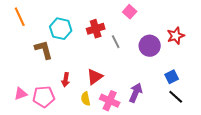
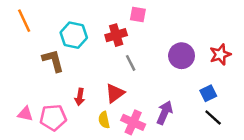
pink square: (130, 12) -> (138, 15), moved, turned -32
red star: (176, 36) -> (220, 54), moved
gray line: (116, 42) -> (131, 63), moved
pink triangle: (21, 94) -> (25, 114), turned 32

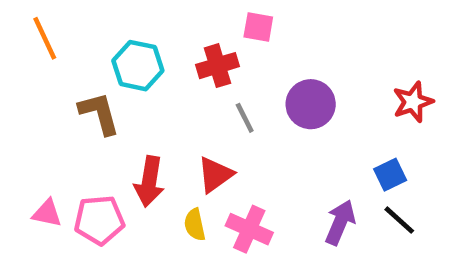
purple circle: (182, 56) -> (311, 104), moved
red arrow: (80, 97) -> (149, 181), size x1.5
purple arrow: (165, 113) -> (340, 222), moved

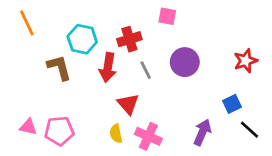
pink square: (258, 27) -> (167, 16), moved
red triangle: (215, 175) -> (128, 104), turned -35
red arrow: (149, 181) -> (108, 67), moved
black line: (399, 220) -> (250, 130), moved

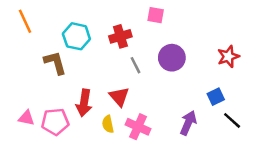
red arrow: (108, 67) -> (84, 103), moved

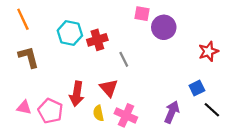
red cross: (120, 36) -> (97, 40), moved
purple circle: (172, 58) -> (164, 27), moved
brown L-shape: (55, 63) -> (29, 57), moved
pink pentagon: (55, 122) -> (50, 111), turned 30

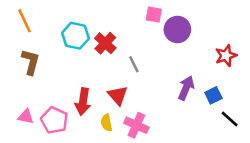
red cross: (97, 40) -> (105, 43), turned -30
brown L-shape: (29, 57) -> (31, 62), turned 30
purple arrow: (172, 112) -> (186, 88), moved

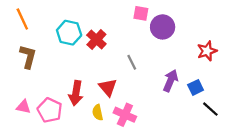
gray line: (134, 64) -> (132, 62), moved

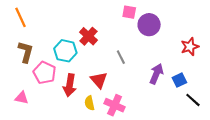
cyan hexagon: (69, 33) -> (65, 51), moved
pink pentagon: (50, 110) -> (45, 73), moved

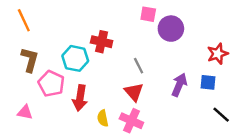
red cross: (88, 36) -> (102, 42), turned -30
red triangle: (99, 80) -> (134, 92), moved
blue square: (179, 80) -> (208, 82), moved, turned 32

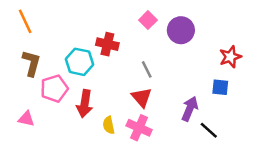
pink square: (148, 14) -> (148, 20), moved, turned 35
pink pentagon: (51, 84) -> (54, 88), turned 30
purple arrow: (179, 85) -> (190, 109), moved
black line: (221, 115) -> (209, 130), moved

